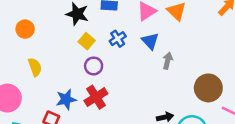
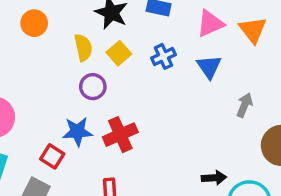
gray arrow: (168, 61) -> (245, 105), moved
purple circle: (94, 66) -> (93, 87), moved
yellow semicircle: (35, 67) -> (83, 48), moved

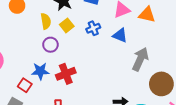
orange triangle: (253, 30) -> (147, 15), turned -42
blue triangle: (209, 67) -> (120, 35), turned -35
gray arrow: (245, 105) -> (140, 59), size x1.6

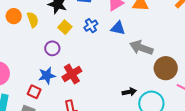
yellow semicircle: (46, 21) -> (33, 20), moved
gray arrow: (140, 59) -> (141, 48), turned -85

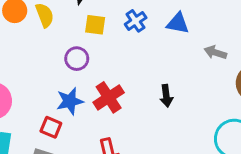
yellow square: (65, 27) -> (95, 25), turned -32
gray arrow: (141, 48) -> (215, 52), size x0.6
black arrow: (129, 92) -> (166, 96), moved, turned 96

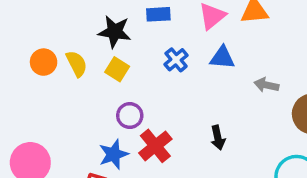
yellow square: (95, 25) -> (117, 69), moved, turned 30
purple circle: (77, 59) -> (130, 116), moved

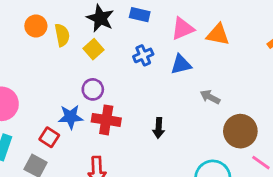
blue triangle: (222, 58) -> (181, 65), turned -35
red cross: (155, 146) -> (106, 120), turned 32

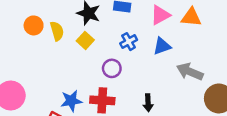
purple circle: (93, 89) -> (112, 68), moved
gray arrow: (210, 97) -> (190, 72), size x1.5

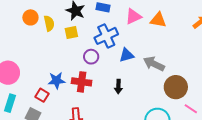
yellow square: (85, 40) -> (71, 33), turned 32
blue cross: (129, 42) -> (106, 36), size x1.6
blue triangle: (162, 46) -> (127, 55), moved

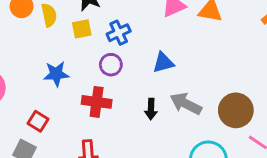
blue cross: (106, 36) -> (119, 33), moved, size x0.7
gray arrow: (154, 64) -> (186, 104), moved
blue star: (57, 80) -> (56, 74), moved

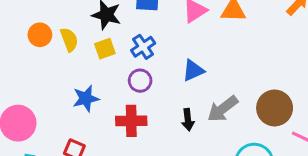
gray arrow: (186, 104) -> (223, 109), turned -56

